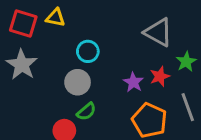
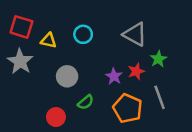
yellow triangle: (56, 18) -> (49, 41), moved
cyan circle: (88, 51) -> (83, 34), moved
green semicircle: (86, 112) -> (86, 102), moved

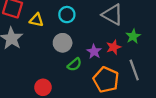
gray circle: (67, 76) -> (63, 43), moved
green semicircle: (86, 102) -> (74, 65), moved

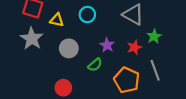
gray circle: (63, 43) -> (69, 48), moved
purple star: (94, 51) -> (107, 45), moved

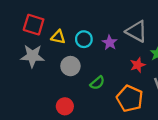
cyan circle: (87, 15) -> (84, 39), moved
gray star: (32, 39) -> (32, 56), turned -30
purple star: (107, 45) -> (110, 43), moved

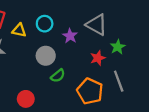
cyan circle: (84, 39) -> (45, 24), moved
gray circle: (70, 66) -> (46, 56), moved

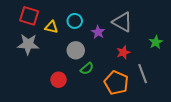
green star: (118, 47) -> (156, 42), moved
red circle: (26, 99) -> (59, 80), moved

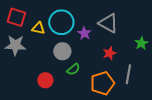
cyan circle: (75, 21) -> (61, 22), size x1.6
gray line: (143, 74) -> (128, 74), turned 30
orange pentagon: (116, 83) -> (102, 83), turned 30

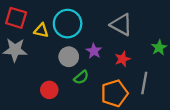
purple star: (84, 33) -> (94, 51), moved

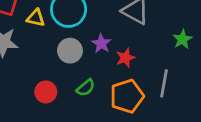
red star: (122, 59) -> (126, 58), moved
green semicircle: (81, 77) -> (86, 88), moved

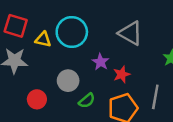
gray circle: (70, 51) -> (68, 81), moved
red circle: (46, 92) -> (37, 99), moved

